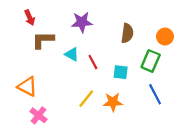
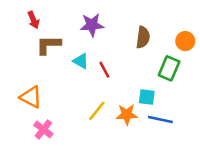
cyan square: (121, 72) -> (147, 97), moved
blue line: (155, 94) -> (160, 119), moved, turned -50

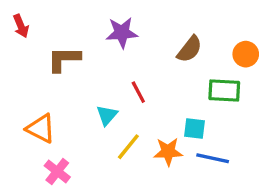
red arrow: (33, 20) -> (21, 26), moved
brown semicircle: (143, 37) -> (190, 49), turned 30
cyan triangle: (81, 61) -> (107, 115), moved, turned 42
green rectangle: (169, 68) -> (224, 90), turned 70

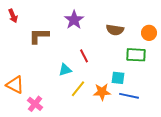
purple star: (122, 33) -> (74, 20), turned -30
brown semicircle: (190, 49) -> (115, 30), turned 60
cyan triangle: (107, 115) -> (65, 70), turned 32
orange triangle: (41, 128) -> (15, 85), moved

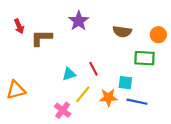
red arrow: (13, 16) -> (19, 26), moved
red line: (84, 56) -> (93, 69), moved
orange triangle: (15, 85) -> (16, 90), turned -42
pink cross: (35, 104) -> (63, 110), moved

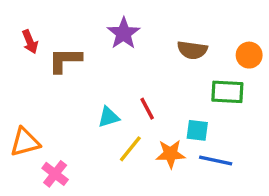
pink cross: (63, 110) -> (55, 174), moved

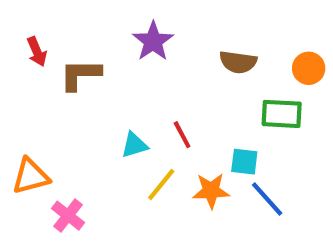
blue line: (216, 161) -> (267, 199), turned 36

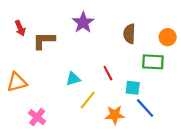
brown semicircle: (238, 62) -> (129, 34), turned 84
red line: (182, 135) -> (108, 73), moved
orange triangle: (31, 176) -> (17, 82), moved
orange star: (211, 191) -> (115, 115), moved

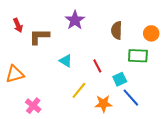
cyan triangle: (73, 79) -> (66, 61), moved, turned 48
cyan square: (133, 88) -> (120, 79), turned -32

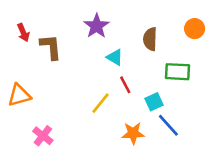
orange circle: (151, 33) -> (195, 29), moved
brown L-shape: (39, 36) -> (51, 47), turned 85
cyan triangle: (66, 61) -> (115, 57), moved
yellow line: (79, 90) -> (100, 103), moved

